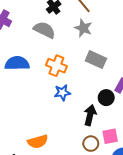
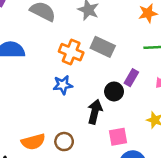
orange cross: (56, 66) -> (71, 52), moved
brown circle: (91, 144) -> (64, 142), moved

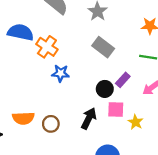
orange cross: (71, 52) -> (47, 47), moved
black arrow: (95, 112) -> (89, 118), moved
pink square: (118, 137) -> (116, 109), moved

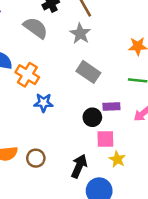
purple rectangle: (123, 80) -> (111, 106), turned 48
black arrow: (89, 118) -> (79, 166), moved
yellow star: (136, 122) -> (117, 159), moved

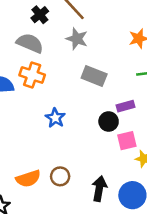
orange cross: (27, 75) -> (32, 75), moved
blue star: (44, 103) -> (55, 118), turned -30
black arrow: (79, 166) -> (99, 189), moved

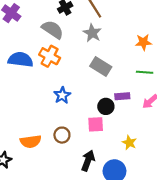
pink square: (127, 141) -> (96, 124), moved
brown circle: (60, 176) -> (62, 135), moved

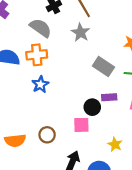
orange cross: (50, 56) -> (37, 55), turned -36
gray rectangle: (101, 67) -> (103, 67), moved
blue star: (62, 95) -> (40, 84), moved

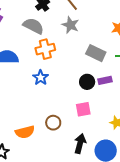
orange cross: (37, 55) -> (45, 49), moved
black circle: (92, 107) -> (87, 82), moved

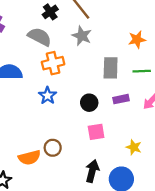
gray rectangle: (96, 53) -> (111, 68), turned 66
black circle: (87, 82) -> (89, 103), moved
brown circle: (53, 123) -> (53, 148), moved

